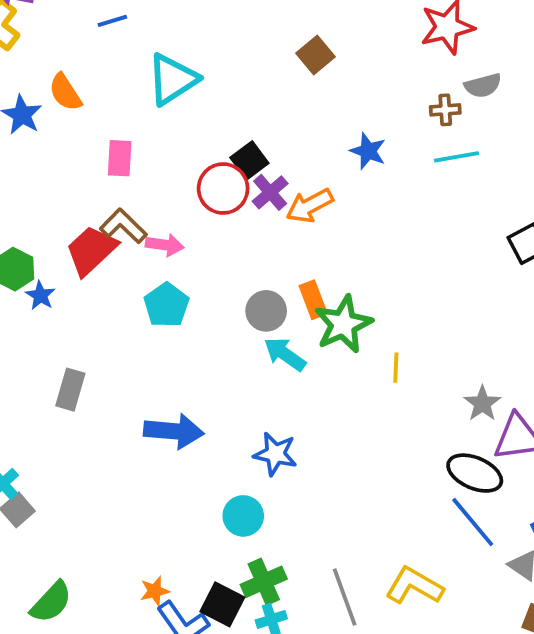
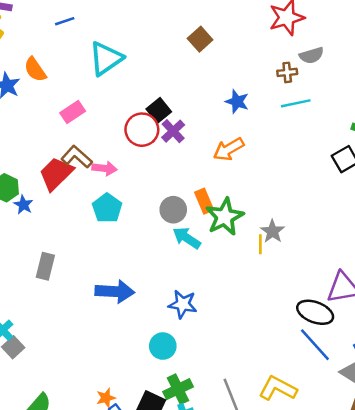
pink rectangle: (120, 158) -> (73, 112), turned 55
orange arrow: (310, 206) -> (229, 149), moved
gray star: (482, 403) -> (273, 231), moved

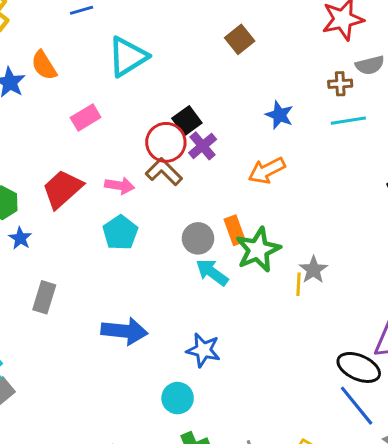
brown L-shape: (77, 157) -> (164, 172), moved
blue star: (23, 205) -> (20, 238), moved

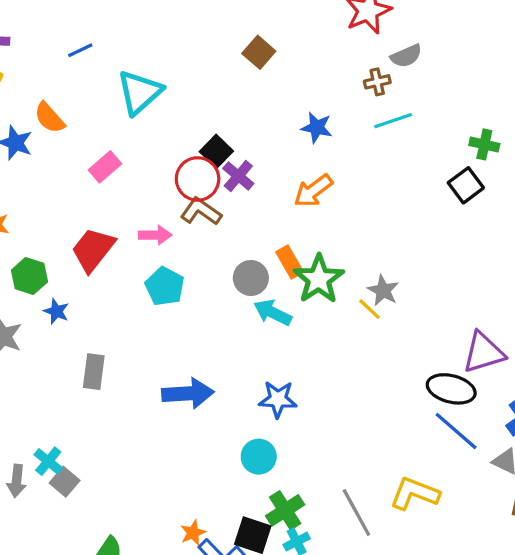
yellow line: (299, 284) -> (370, 309), turned -40

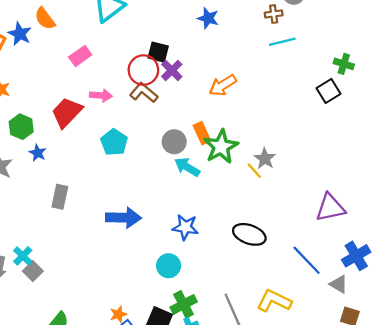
blue star: (317, 128) -> (208, 18), moved
black square: (216, 151) -> (158, 52), turned -35
pink arrow: (155, 235) -> (101, 95), moved
black ellipse: (451, 389) -> (249, 234), moved

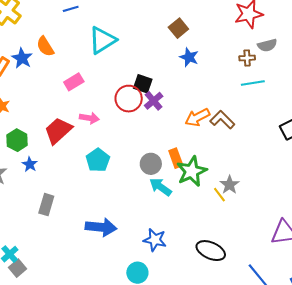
brown L-shape: (144, 93) -> (222, 120), moved

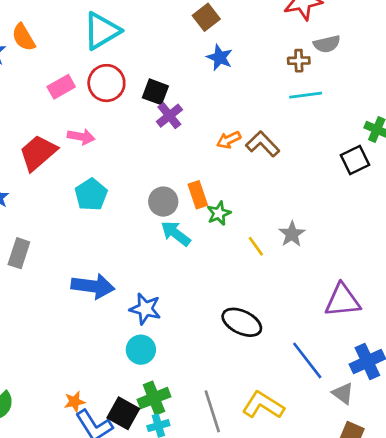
red circle: (129, 99) -> (106, 83), moved
orange arrow: (197, 117) -> (229, 140), size x0.7
green star: (192, 171) -> (219, 213), size x0.6
gray star: (230, 185) -> (292, 234), moved
blue star: (155, 240) -> (145, 309), moved

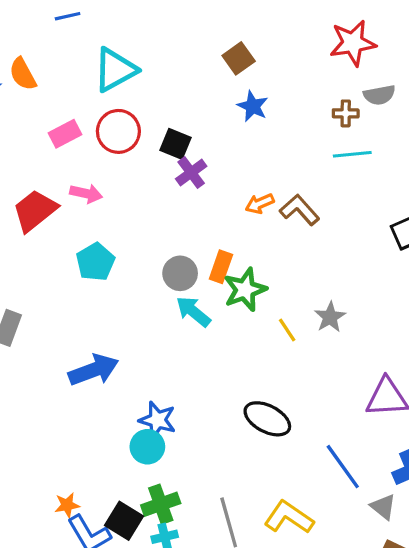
orange rectangle: (198, 195) -> (221, 267), turned 36
green star: (219, 213) -> (245, 290), size x1.5
blue arrow: (93, 286) -> (94, 370), turned -30
blue star: (145, 309) -> (158, 420), moved

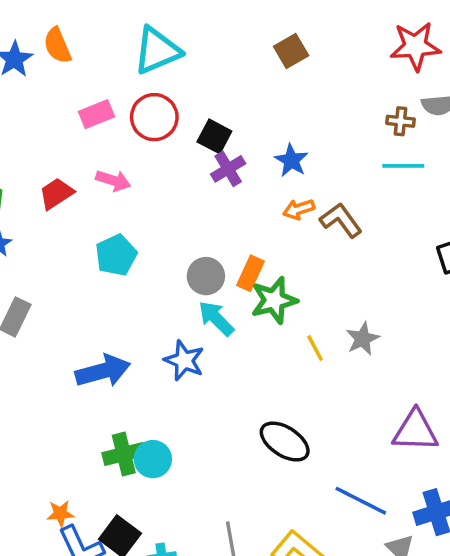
blue star: (253, 106) -> (291, 160), moved
red trapezoid: (35, 211) -> (56, 194), size x0.7
blue star: (158, 420) -> (184, 360), moved
blue line: (343, 467) -> (361, 501), turned -33
green cross: (161, 504) -> (124, 454), moved

